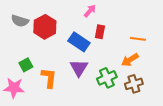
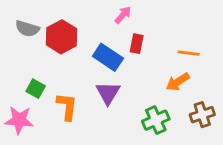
green square: (26, 65) -> (36, 89), turned -32
green cross: (107, 78) -> (156, 120), moved
brown cross: (134, 84) -> (202, 115), moved

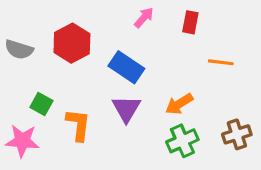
gray semicircle: (27, 29) -> (19, 50), moved
red rectangle: (137, 44) -> (190, 22), moved
orange arrow: (178, 82) -> (179, 104), moved

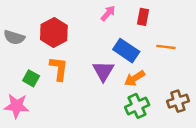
blue rectangle: (126, 67) -> (126, 51), moved
purple triangle: (126, 109) -> (103, 71), moved
orange L-shape: (78, 125) -> (59, 69), moved

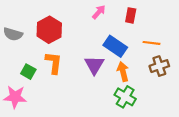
orange arrow: (135, 78) -> (123, 72), turned 108
brown cross: (178, 101) -> (159, 66), moved
green cross: (137, 106) -> (125, 97), turned -35

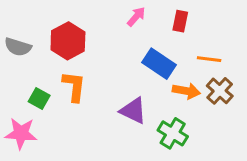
purple triangle: (94, 65) -> (133, 111), moved, turned -35
brown cross: (159, 66) -> (220, 91), turned -30
orange arrow: (123, 72) -> (186, 91), moved, turned 114

